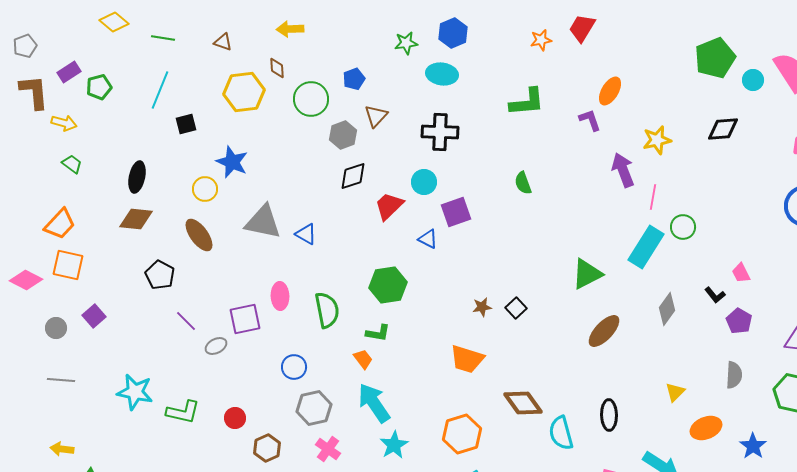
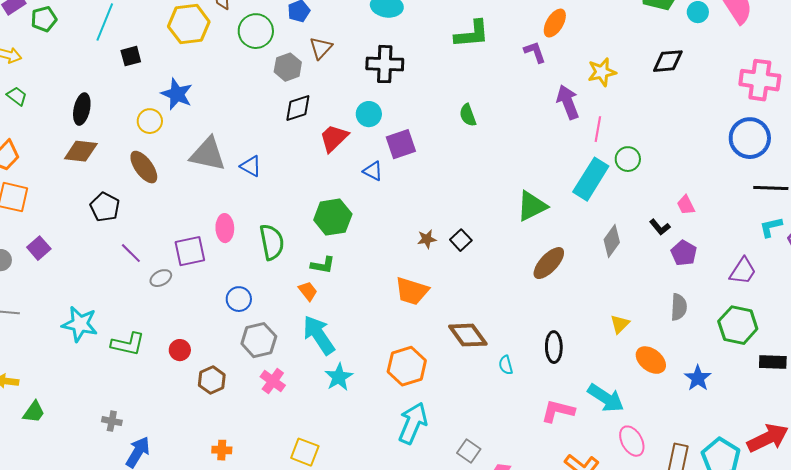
orange ellipse: (706, 428) -> (651, 360), turned 60
cyan semicircle: (561, 433) -> (506, 365), size x0.6

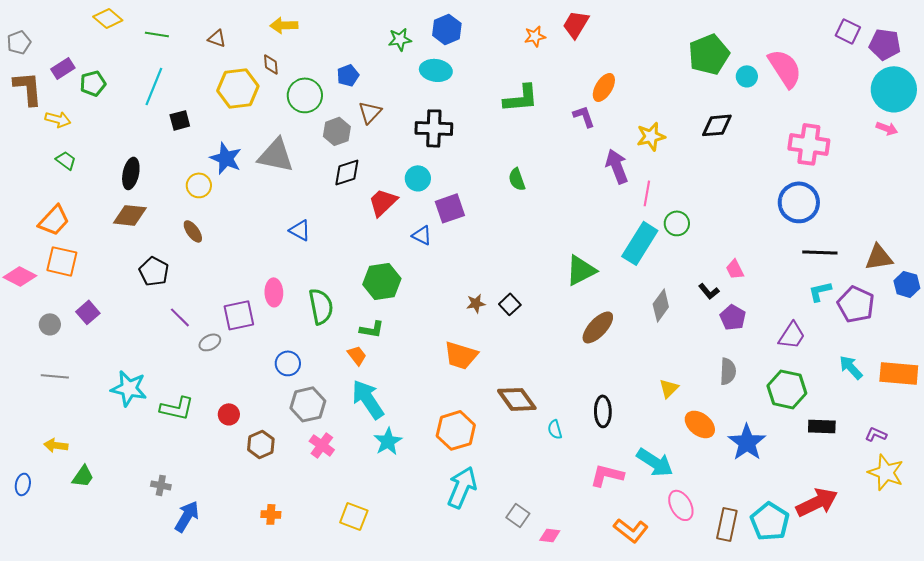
gray triangle: (208, 154) -> (276, 155), moved
brown ellipse: (144, 167) -> (193, 231), size x0.7
blue star: (698, 378) -> (747, 442), size x1.4

